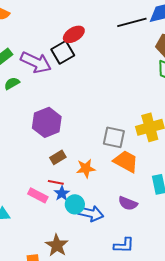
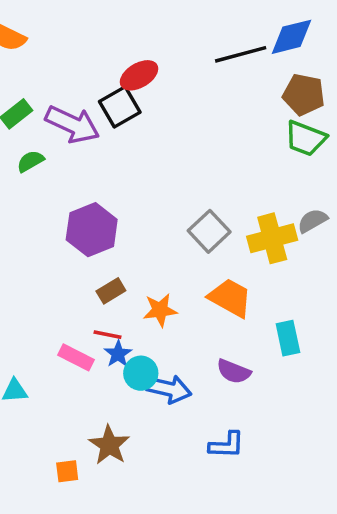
gray square: (114, 137) -> (209, 231), moved, turned 35

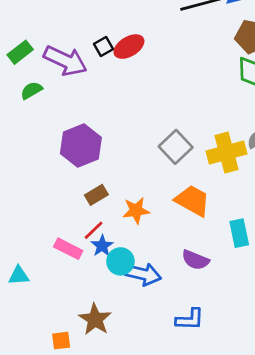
red ellipse: (139, 75) -> (129, 47), moved
black square: (120, 107) -> (104, 47), size x0.6
red line: (107, 335) -> (94, 230), turned -55

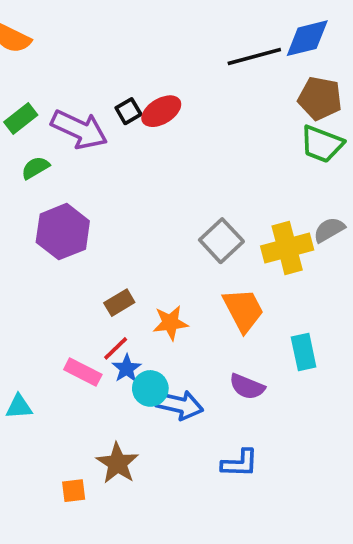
purple hexagon: (81, 145) -> (63, 232), moved
orange trapezoid: (193, 201) -> (243, 310), turned 33

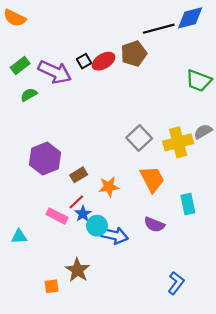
brown pentagon: (320, 98) -> (134, 54), moved, turned -30
purple hexagon: (63, 232) -> (45, 159), moved
blue L-shape: (240, 463) -> (176, 283), moved, turned -55

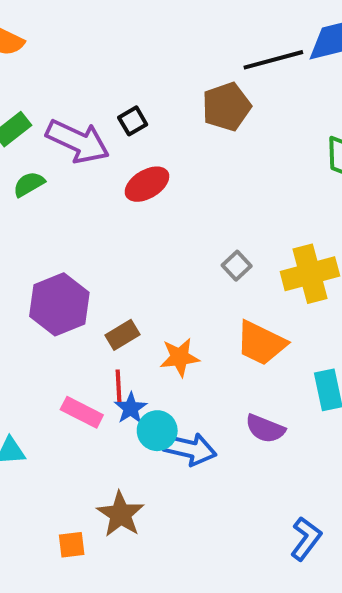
red ellipse: (103, 61) -> (147, 184), moved
gray square: (139, 138) -> (237, 266), size x0.6
orange trapezoid: (152, 179) -> (261, 343), turned 144
red line: (76, 202) -> (118, 386), turned -49

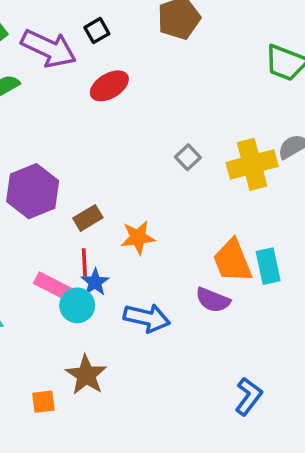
orange trapezoid: (261, 343) -> (232, 261), moved, turned 42
cyan circle: (157, 431) -> (77, 305), moved

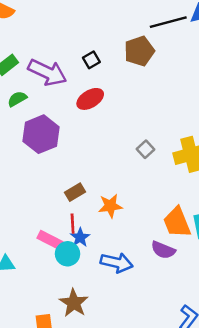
black square: (97, 31) -> (91, 60), moved
purple hexagon: (33, 191) -> (41, 134), moved

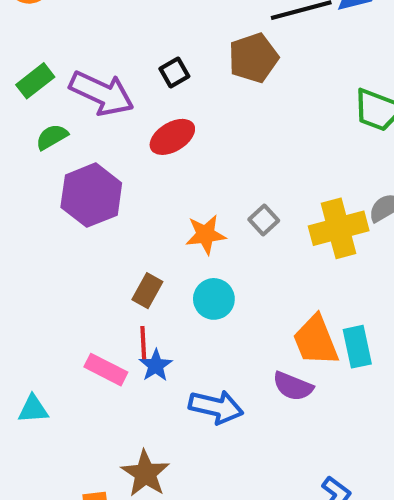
brown rectangle: (75, 192) -> (147, 291), turned -30
orange star: (110, 206) -> (206, 235), moved
cyan circle: (67, 254) -> (214, 299), moved

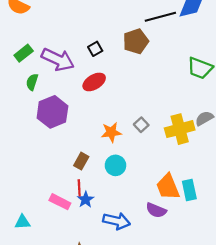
green semicircle: (52, 137) -> (32, 82), turned -42

